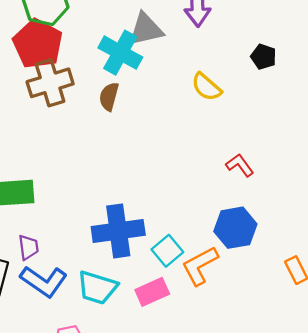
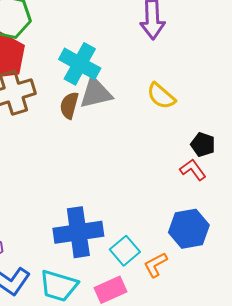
gray triangle: (146, 29) -> (96, 93), moved
black pentagon: (264, 57) -> (203, 145), moved
orange L-shape: (200, 266) -> (156, 265), size x0.7

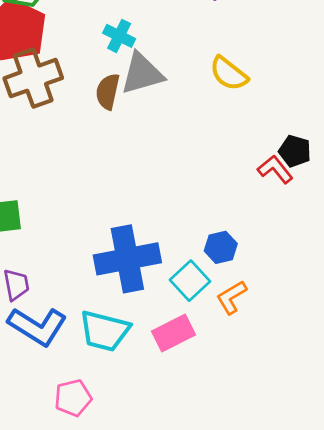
cyan cross: (80, 64) -> (119, 36), size x0.6
black pentagon: (203, 145) -> (295, 151), moved
blue hexagon: (189, 229) -> (221, 247), moved, size x0.6

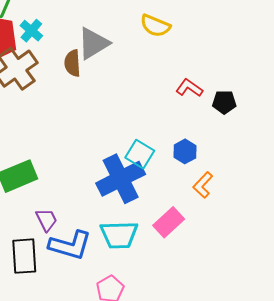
cyan cross: (119, 36) -> (31, 31), moved, turned 30
black pentagon: (295, 151) -> (224, 102), moved
red L-shape: (275, 169) -> (189, 88), moved
cyan square: (190, 281) -> (140, 154), moved

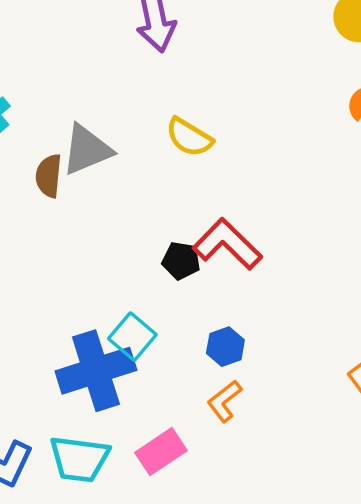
red L-shape: (189, 88) -> (227, 244), size x1.6
black pentagon: (224, 102) -> (181, 261), moved
blue hexagon: (185, 151) -> (225, 347), moved

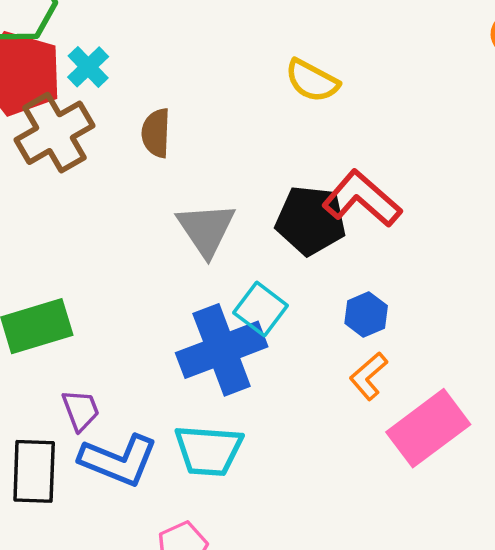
gray triangle: (87, 150) -> (206, 229), moved, turned -38
black pentagon: (181, 261) -> (311, 220), size x1.6
pink rectangle: (161, 452) -> (428, 428), moved, size x1.4

